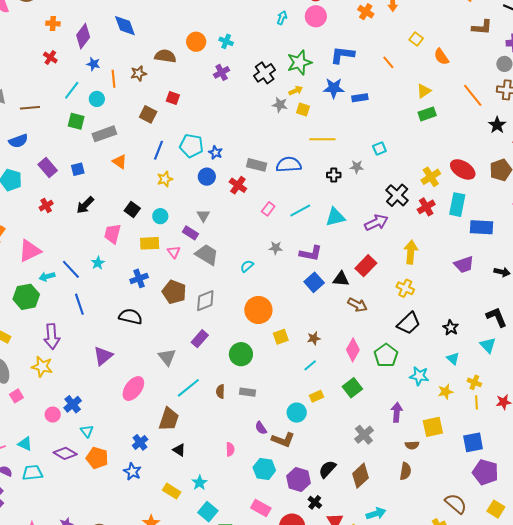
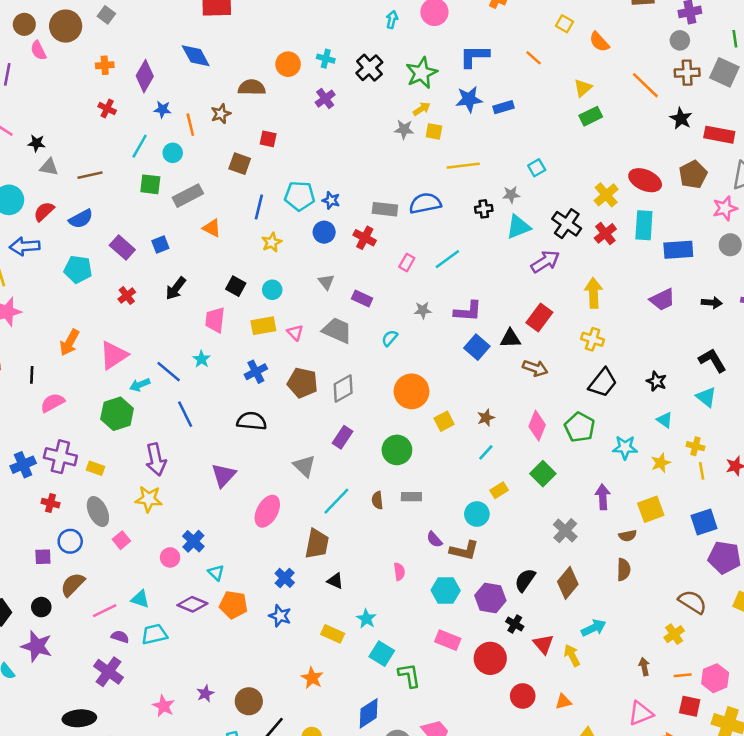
black cross: (265, 73) -> (369, 68), moved
cyan triangle: (335, 217) -> (518, 227), moved
purple rectangle: (190, 233) -> (362, 298), moved

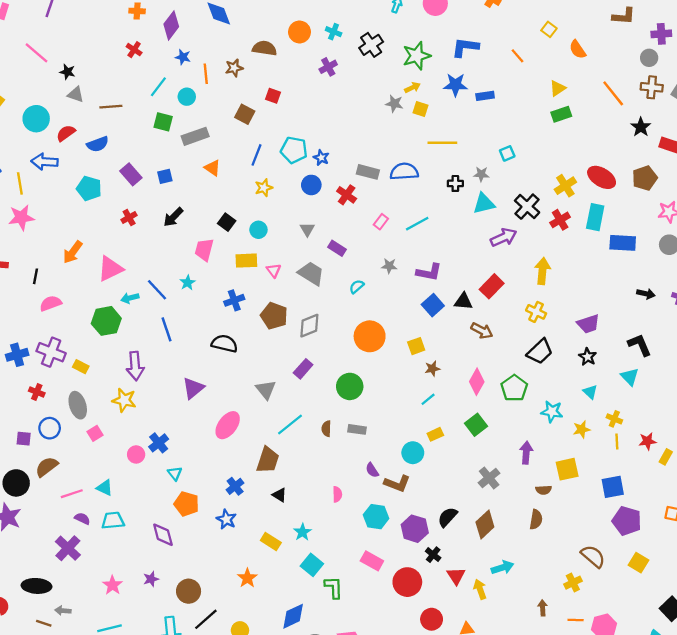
purple trapezoid: (662, 300) -> (588, 324), moved
yellow square: (444, 421) -> (416, 346), moved
purple diamond: (192, 604) -> (163, 535), moved, turned 45
black circle: (41, 607) -> (16, 483), size x1.5

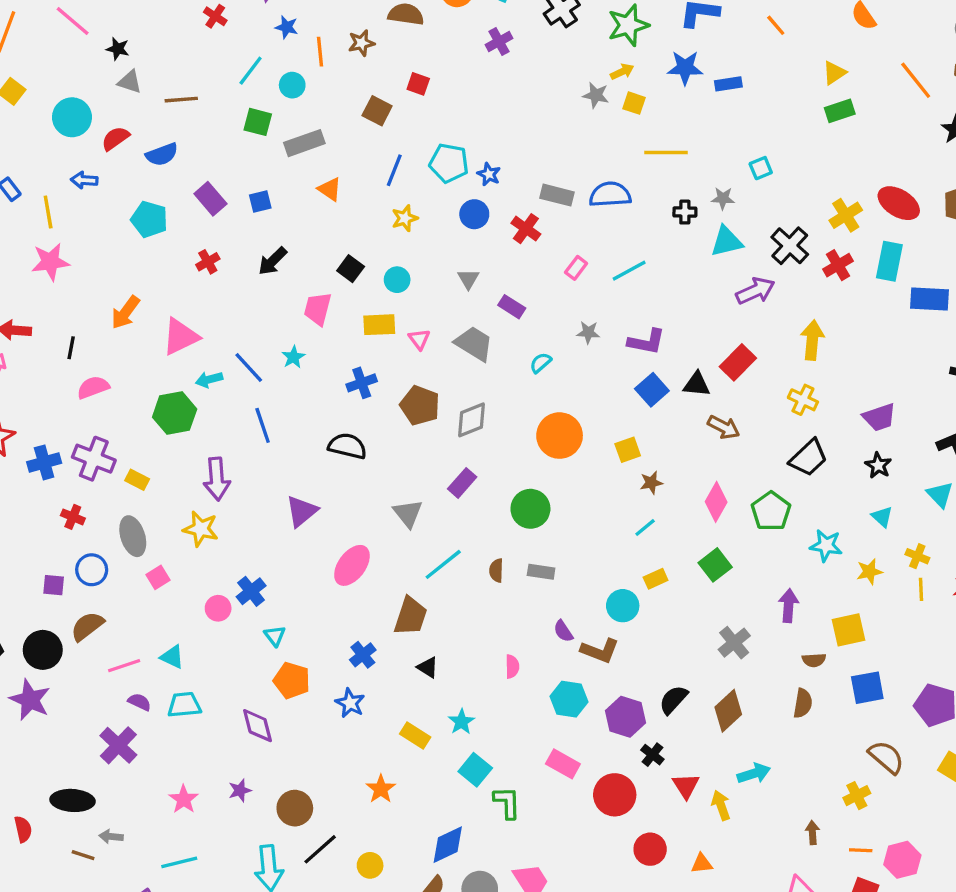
blue arrow: (45, 162) -> (84, 180), size x0.7
blue square: (613, 487) -> (867, 688), moved

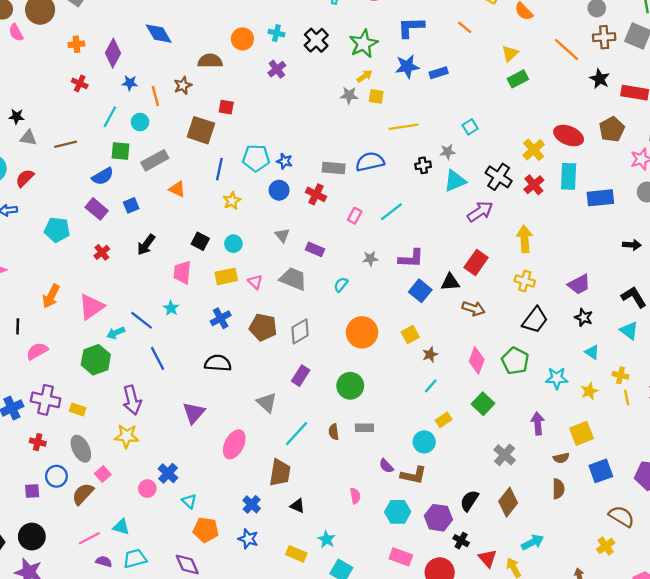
brown square: (377, 111) -> (201, 130), size x1.4
blue semicircle: (162, 154) -> (103, 176), moved
brown semicircle: (87, 626) -> (83, 494), moved

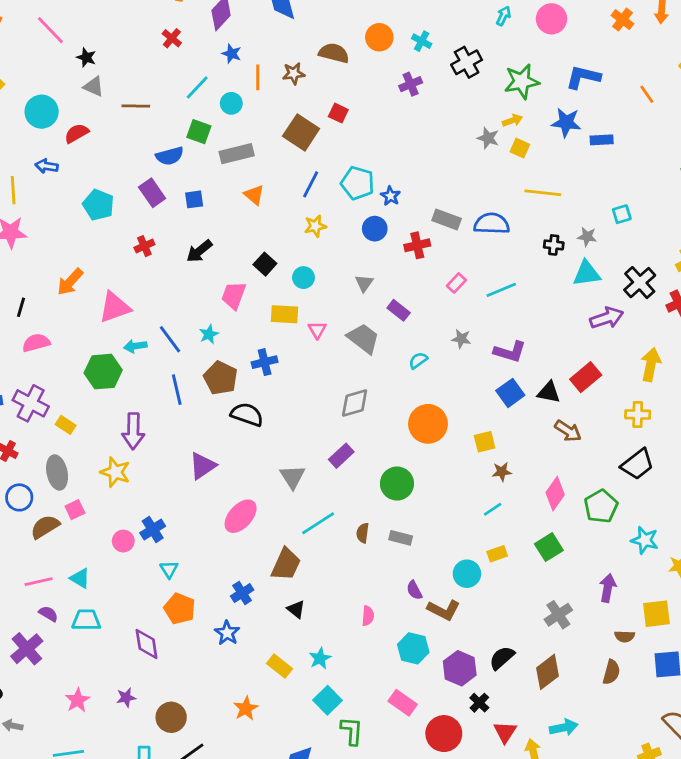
red cross: (316, 194) -> (417, 245), turned 36
yellow cross: (525, 281) -> (638, 415), turned -30
brown pentagon: (263, 327) -> (220, 378), moved

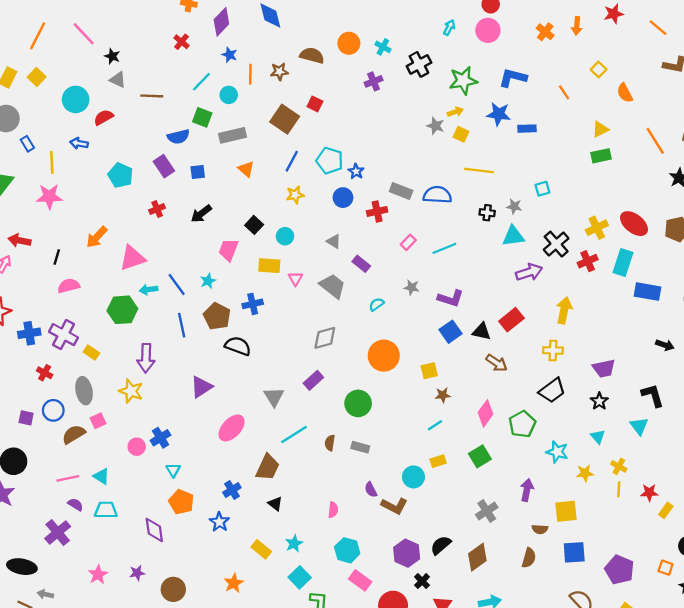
gray triangle: (364, 283) -> (334, 241), turned -35
cyan hexagon: (413, 648) -> (347, 550), moved

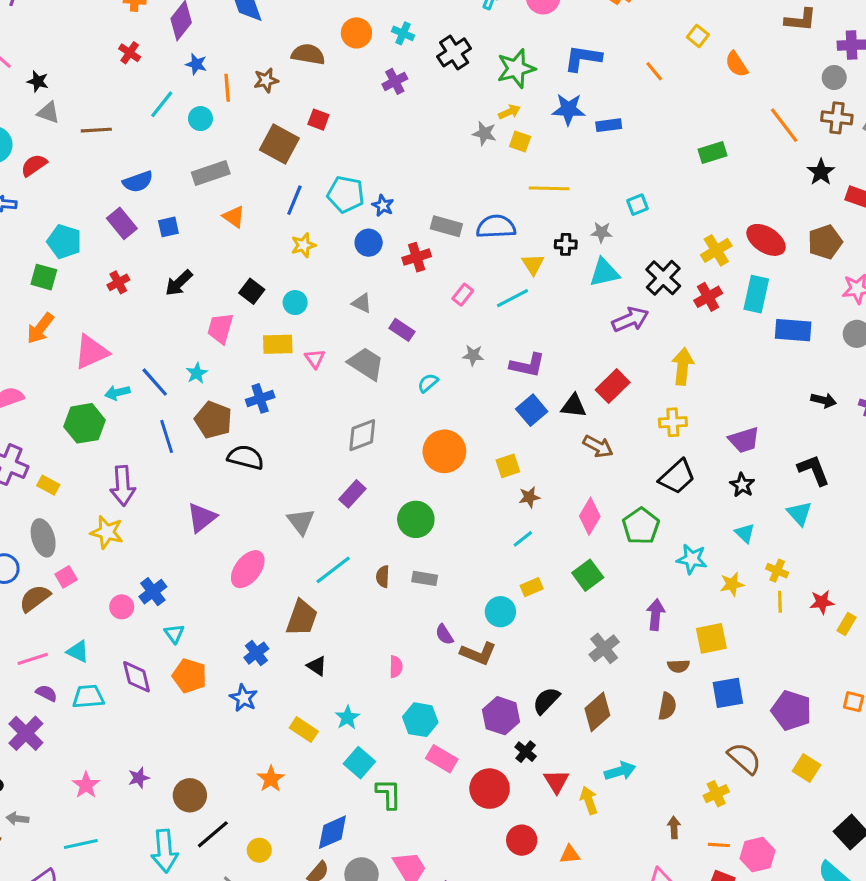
green square: (202, 117) -> (44, 277), moved
yellow triangle: (600, 129) -> (533, 264), moved, turned -30
purple diamond: (154, 530) -> (137, 677), moved

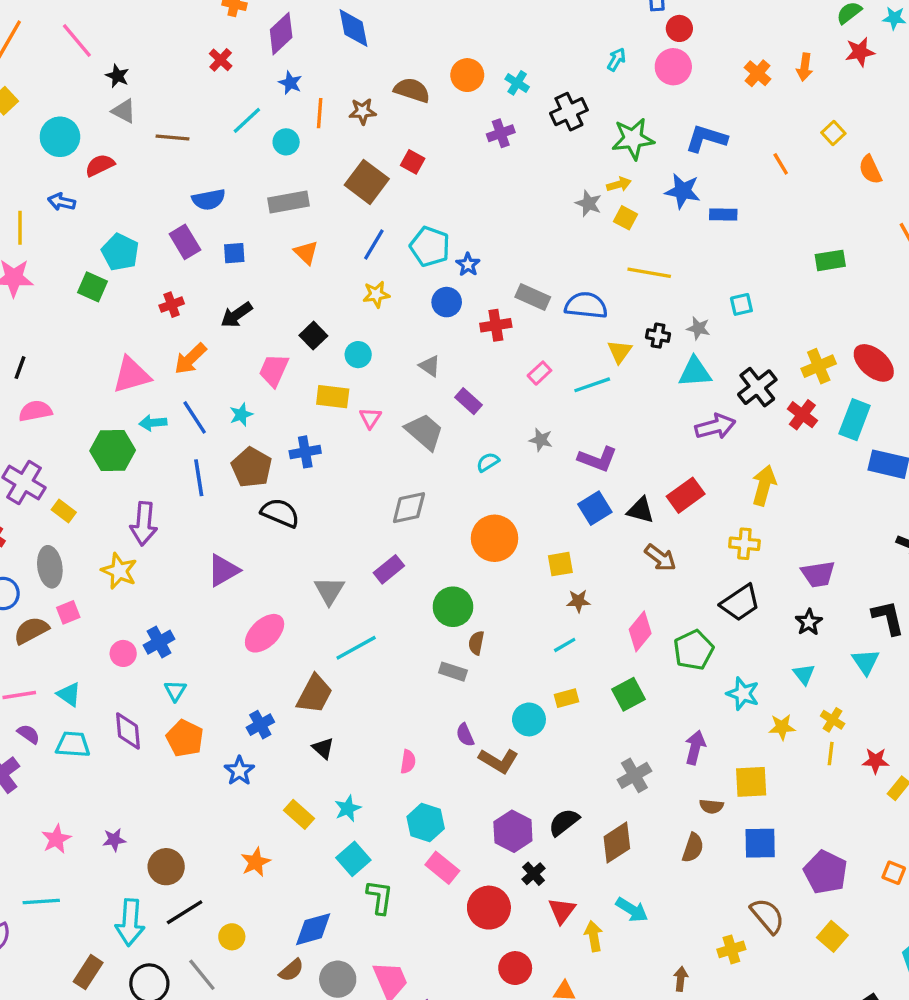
red cross: (708, 297) -> (802, 415), turned -32
orange arrow: (40, 328) -> (190, 359), moved
brown semicircle: (383, 577) -> (476, 643), moved
cyan arrow: (620, 771) -> (632, 910), turned 40

